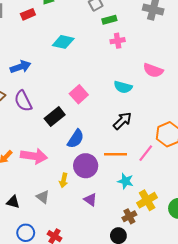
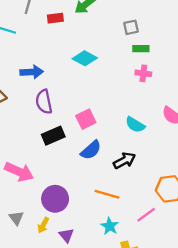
purple semicircle: (23, 101) -> (44, 102), moved
blue semicircle: (76, 139) -> (91, 150), moved
pink line: (146, 153) -> (146, 215), moved
purple circle: (86, 166) -> (55, 199), moved
yellow arrow: (64, 180) -> (43, 225), moved

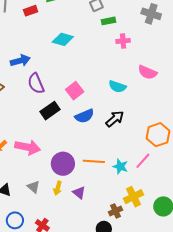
pink cross: (143, 73) -> (123, 41), moved
blue semicircle: (91, 150) -> (84, 116), turned 30
orange line: (107, 194) -> (94, 161), moved
cyan star: (110, 226) -> (120, 167), moved

